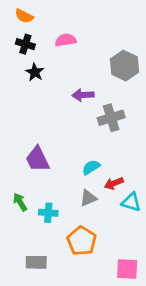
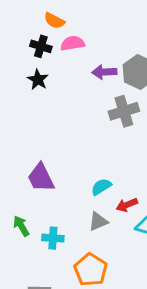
orange semicircle: (24, 16) -> (54, 21), moved
black cross: (25, 44) -> (41, 46), moved
purple arrow: (83, 95) -> (104, 72), moved
gray cross: (111, 118) -> (124, 111), moved

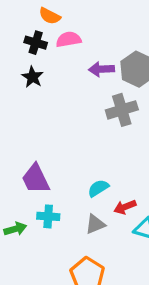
green arrow: (21, 226) -> (15, 229), turned 105
cyan cross: (53, 238) -> (48, 216), moved

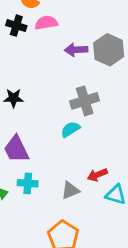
black star: (33, 77) -> (14, 98), moved, turned -30
gray cross: (122, 110) -> (85, 101), moved
cyan semicircle: (98, 188) -> (70, 129), moved

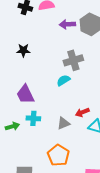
black star: (14, 98) -> (23, 50), moved

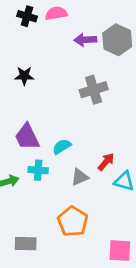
cyan semicircle: (63, 80) -> (62, 147), moved
red arrow: (82, 112) -> (106, 162), turned 152

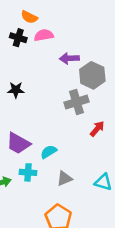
gray hexagon: (117, 40) -> (92, 75), moved
purple trapezoid: (27, 137) -> (18, 143), turned -35
red arrow: (106, 162) -> (97, 129), moved

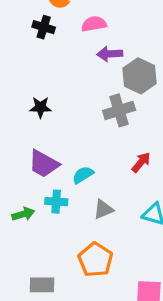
pink semicircle: (44, 35) -> (94, 24), moved
black star: (16, 90) -> (40, 107), moved
red arrow: (97, 129) -> (141, 162), moved

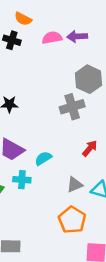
purple arrow: (110, 54) -> (77, 36), moved
gray triangle: (103, 209) -> (75, 185), moved
orange pentagon: (95, 260) -> (72, 220), moved

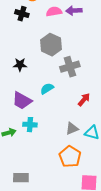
gray hexagon: (88, 79) -> (51, 45), moved
cyan semicircle: (43, 158) -> (47, 89), moved

